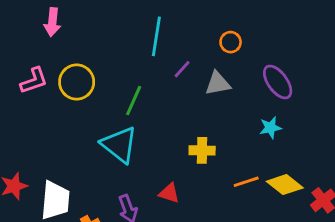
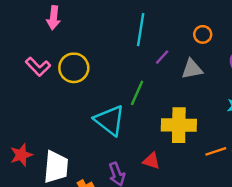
pink L-shape: (34, 81) -> (38, 67), turned 65
green line: (134, 101) -> (137, 93), moved
yellow cross: (202, 150) -> (179, 125), size x1.6

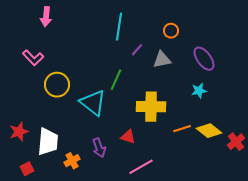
yellow circle: (74, 68) -> (57, 85), moved

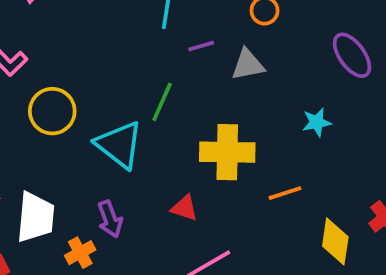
purple line: (137, 50) -> (201, 46), turned 32
purple ellipse: (204, 59) -> (352, 55), moved
yellow diamond: (209, 131) -> (335, 241), moved, turned 60
purple arrow: (99, 148) -> (110, 219), moved

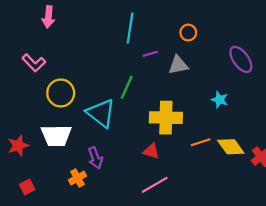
cyan star: (317, 122) -> (220, 100), turned 30
red triangle: (184, 208) -> (151, 151), moved
white trapezoid: (36, 217) -> (56, 136), moved, turned 84
yellow diamond: (335, 241) -> (231, 147), moved, turned -44

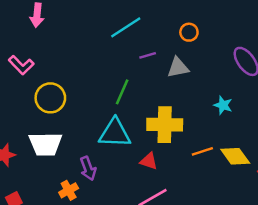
cyan line: (130, 28) -> (126, 27), turned 48
cyan triangle: (101, 113) -> (115, 133), moved, turned -36

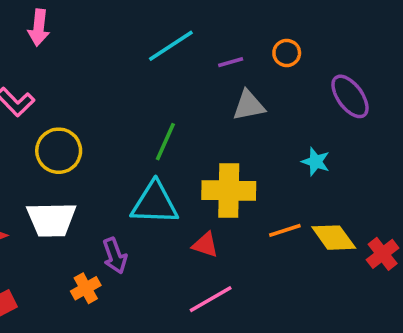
orange circle: (189, 32) -> (287, 53), moved
purple line: (148, 55) -> (231, 62), moved

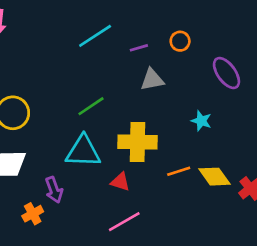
green line: (165, 142) -> (91, 106), turned 32

